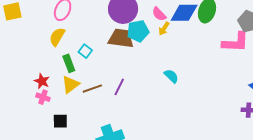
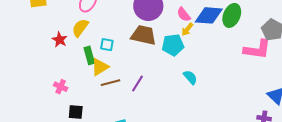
cyan pentagon: (138, 31) -> (173, 45), moved
cyan square: (85, 51) -> (107, 45), turned -32
red star: (42, 81) -> (60, 40), moved
yellow triangle: (71, 84) -> (100, 67), moved

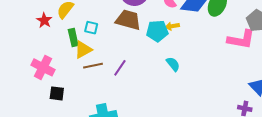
yellow arrow: (187, 29) -> (172, 26), moved, turned 40
pink cross: (61, 87) -> (43, 67), size x1.6

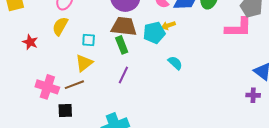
red star: (44, 20) -> (30, 42), moved
green rectangle: (73, 38) -> (122, 45), moved
brown line: (93, 66) -> (74, 85), moved

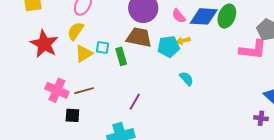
red star: (30, 42) -> (44, 44), size x1.8
green rectangle: (122, 45) -> (121, 56), moved
yellow triangle: (84, 63) -> (84, 54), moved
purple line: (123, 75) -> (135, 102), moved

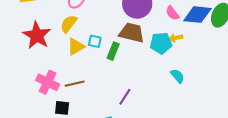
green rectangle: (121, 56) -> (113, 51), turned 36

